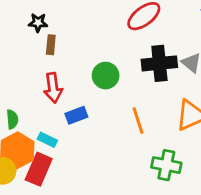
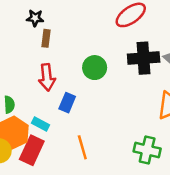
blue rectangle: (76, 115) -> (67, 103), turned -48
orange line: (138, 121) -> (82, 147), moved

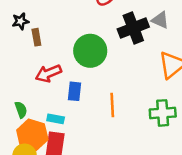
green circle: (95, 68) -> (90, 51), size x1.4
red arrow: (47, 77) -> (48, 73), turned 90
orange line: (82, 147) -> (112, 105), moved, turned 30

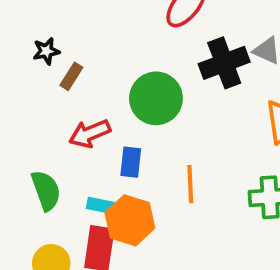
brown rectangle: (36, 37) -> (71, 76), turned 42
green semicircle: (21, 110) -> (46, 190), size x1.5
orange hexagon: (32, 135) -> (130, 220), moved

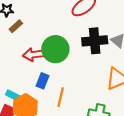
red arrow: (90, 134) -> (34, 55), moved
blue rectangle: (131, 162) -> (42, 81), moved

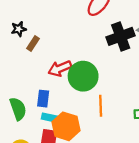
green circle: (55, 49) -> (83, 76), moved
blue rectangle: (42, 81) -> (43, 99), moved

